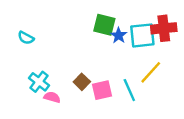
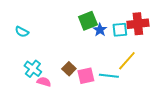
green square: (104, 25) -> (88, 21), turned -36
cyan square: (142, 35) -> (120, 30), size x0.7
cyan line: (129, 90) -> (109, 76), turned -60

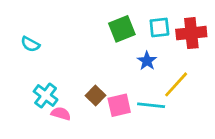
blue star: (100, 30) -> (147, 61), moved
cyan square: (120, 30) -> (159, 28), moved

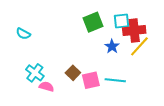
red cross: (191, 33) -> (134, 31), moved
yellow line: (176, 84) -> (139, 46), moved

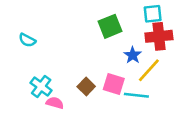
cyan square: (122, 21) -> (153, 14), moved
yellow line: (139, 46) -> (149, 70), moved
pink square: (91, 80) -> (114, 84), moved, turned 30

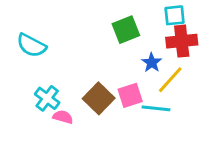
cyan semicircle: (27, 40) -> (31, 45), size x1.5
pink square: (114, 84) -> (130, 95), turned -35
brown square: (86, 87) -> (99, 98), size x1.5

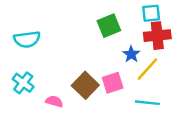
cyan semicircle: (31, 45) -> (27, 39), turned -35
cyan cross: (47, 98) -> (23, 83), moved
cyan line: (156, 108) -> (147, 103), moved

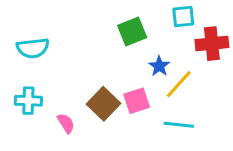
red cross: (157, 36) -> (212, 44), moved
cyan cross: (23, 83) -> (28, 101), turned -35
pink semicircle: (54, 101) -> (66, 123), turned 42

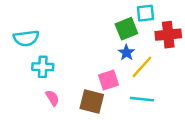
green square: (132, 31) -> (126, 29), moved
cyan cross: (28, 101) -> (43, 67), moved
brown square: (104, 104) -> (92, 101), moved, turned -30

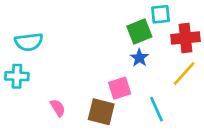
cyan cross: (43, 67) -> (17, 76), moved
yellow line: (142, 67) -> (184, 74), moved
cyan line: (142, 99) -> (157, 109), turned 60

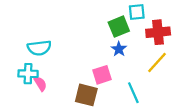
cyan semicircle: (29, 42) -> (39, 48), moved
cyan cross: (17, 76) -> (28, 74), moved
pink semicircle: (58, 108) -> (40, 84), moved

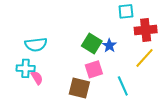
green square: (119, 27) -> (92, 43), moved, turned -36

